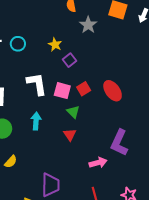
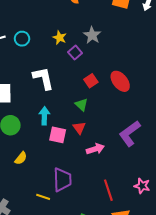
gray star: (88, 25) -> (92, 35), moved
pink square: (62, 91) -> (58, 135), moved
purple L-shape: (119, 143) -> (130, 133), turned 32
pink arrow: (98, 163) -> (95, 149), moved

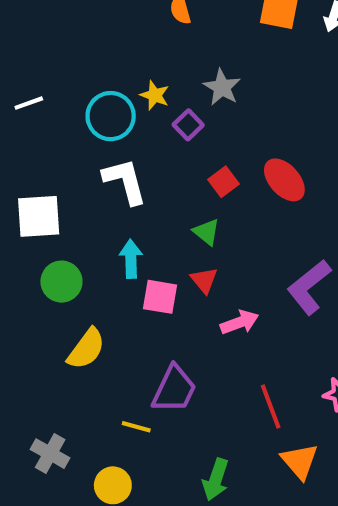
cyan circle: (22, 39) -> (111, 116), moved, size x1.5
yellow semicircle: (21, 158) -> (86, 349), size x1.5
purple trapezoid: (62, 180) -> (174, 389), turned 30

